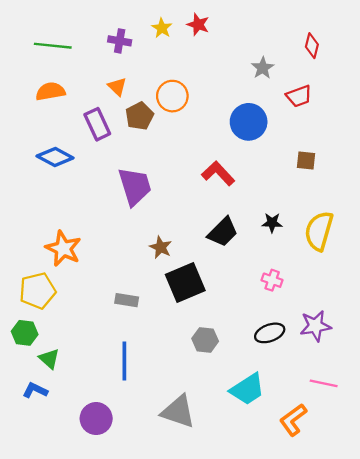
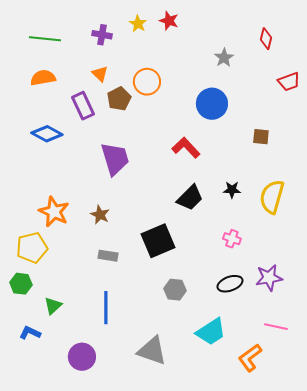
red trapezoid: (299, 96) -> (289, 82), moved
brown star: (161, 247) -> (100, 215), moved
green triangle: (49, 359) -> (53, 306), moved, turned 36

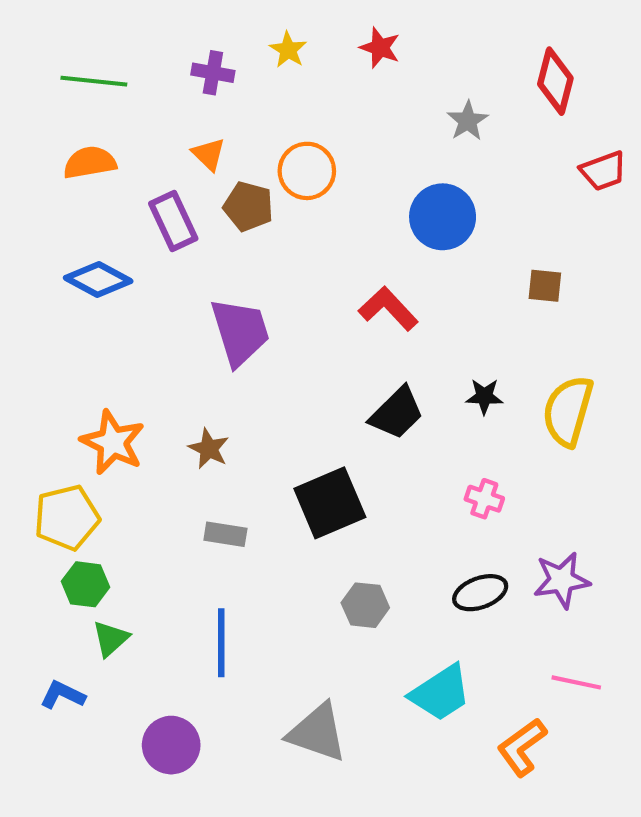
red star: (169, 21) -> (380, 48), moved
red diamond: (266, 39) -> (555, 81), size x1.4
brown pentagon: (119, 99) -> (248, 206), turned -30
green hexagon: (21, 284) -> (86, 584), moved

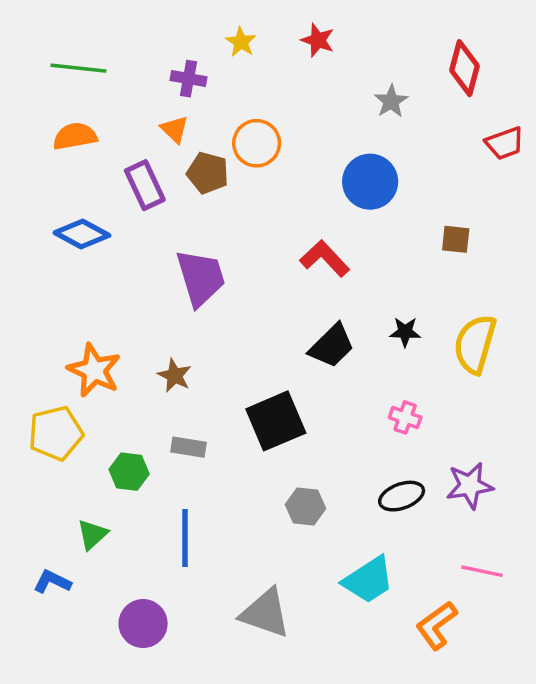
purple cross: (213, 73) -> (188, 79), moved
green hexagon: (86, 584) -> (129, 472), moved

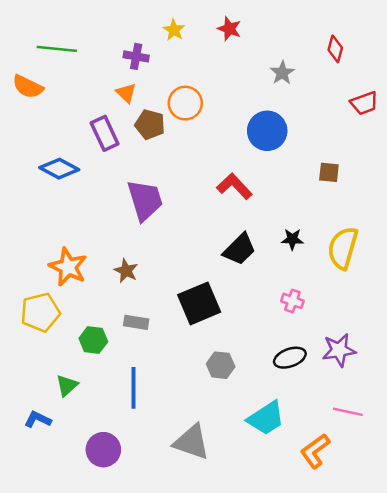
red diamond: (464, 68) -> (335, 49), size x0.7
orange semicircle: (75, 136) -> (28, 87), moved, turned -144

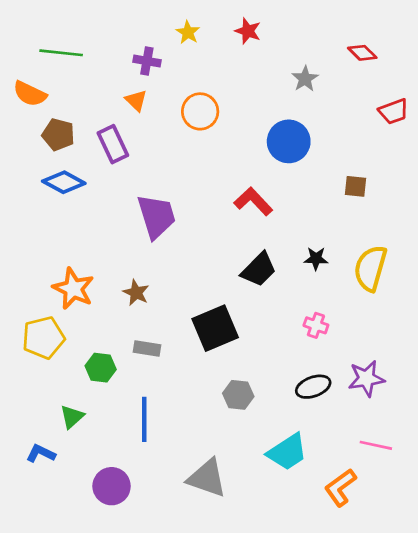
red diamond: (335, 49) -> (362, 53), turned -60
brown pentagon: (150, 125) -> (58, 135), moved

